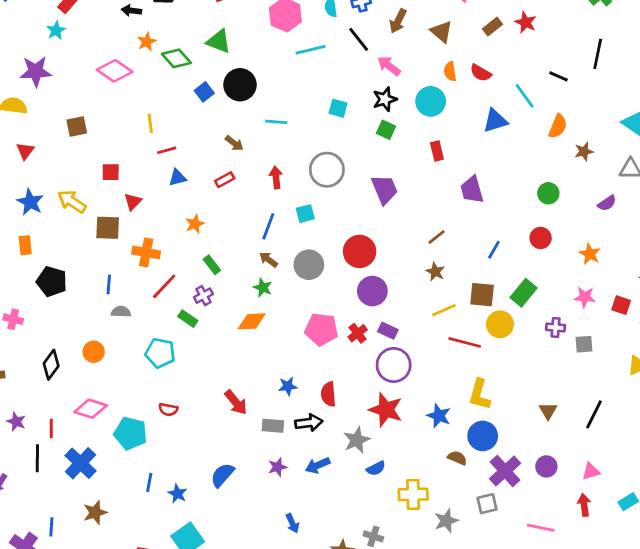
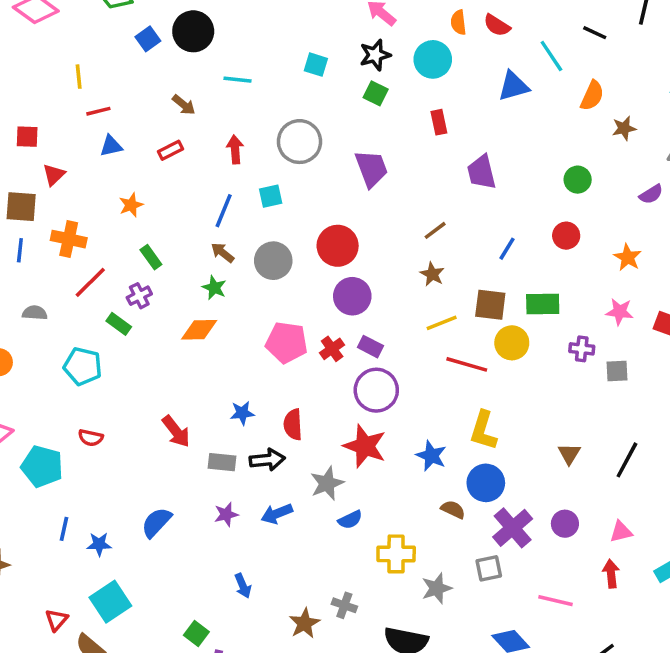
blue line: (109, 285) -> (20, 250), moved
green rectangle: (524, 293) -> (543, 304), turned 48
blue star: (177, 494) -> (99, 544), turned -30

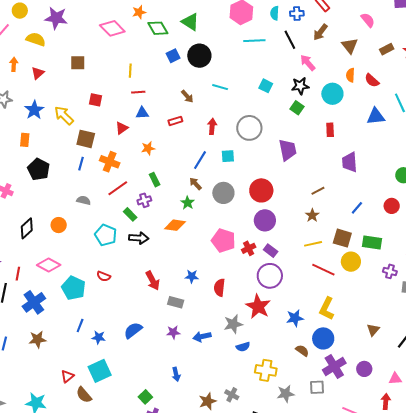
red triangle: (54, 175) -> (122, 128), moved
blue star: (431, 456) -> (295, 318), turned 30
black arrow: (267, 460) -> (139, 238), moved

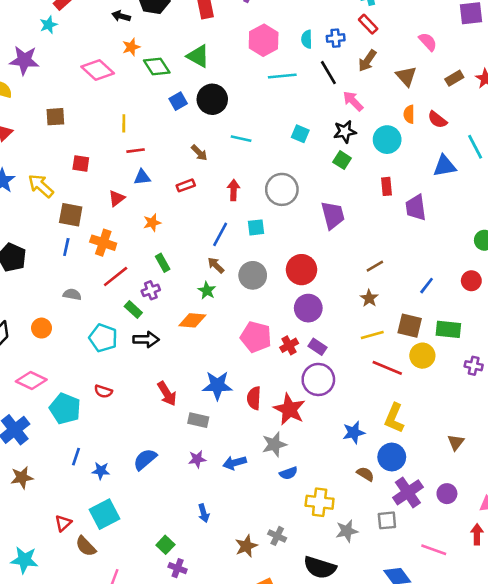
purple trapezoid: (350, 162) -> (416, 208), moved
blue star: (192, 276) -> (217, 385), size x1.6
red star: (258, 306) -> (289, 409), moved

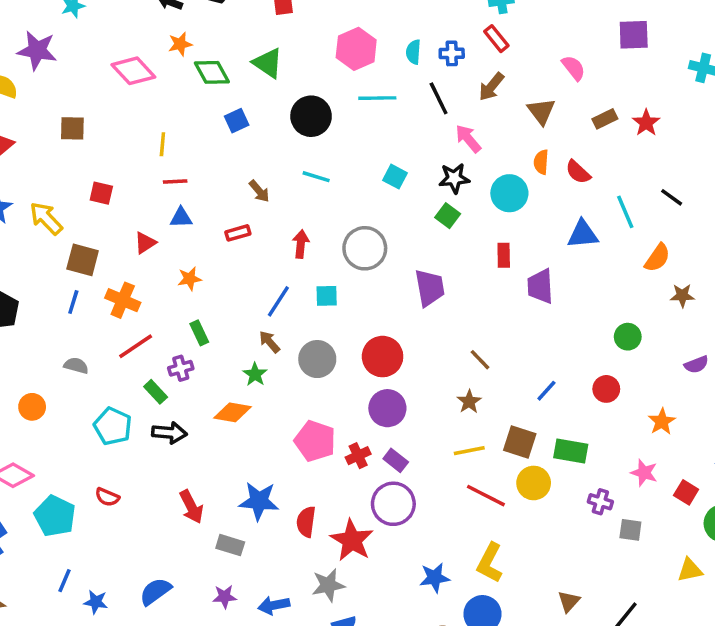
black circle: (212, 99) -> (311, 116), moved
brown line: (375, 266) -> (480, 360), turned 72

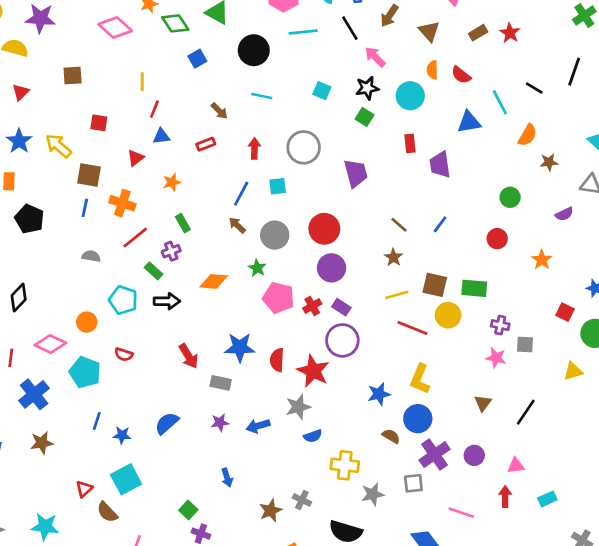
red line: (175, 182) -> (154, 109), turned -60
green star: (255, 374) -> (257, 268), moved
blue line: (546, 391) -> (440, 224), moved
orange circle: (32, 407) -> (87, 322), moved
pink star: (644, 473) -> (496, 358), moved

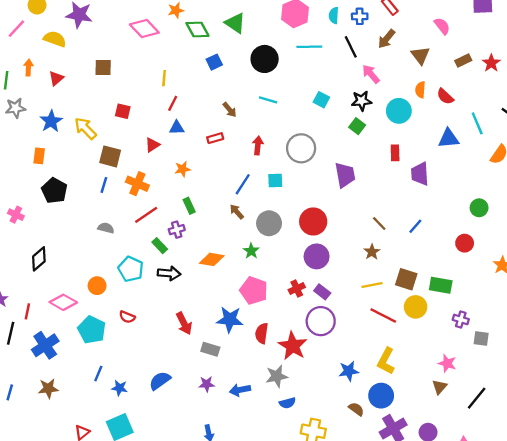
pink pentagon: (279, 298) -> (254, 290), moved
pink star: (496, 358) -> (447, 363), moved

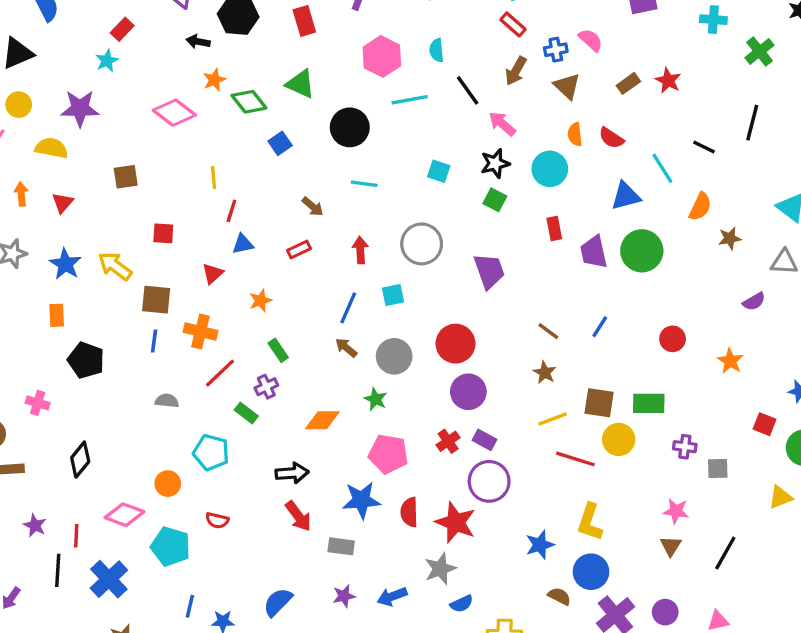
blue cross: (360, 16) -> (556, 50), moved
green circle: (479, 208) -> (642, 251), moved, size x1.6
black arrow: (169, 273) -> (292, 473), moved

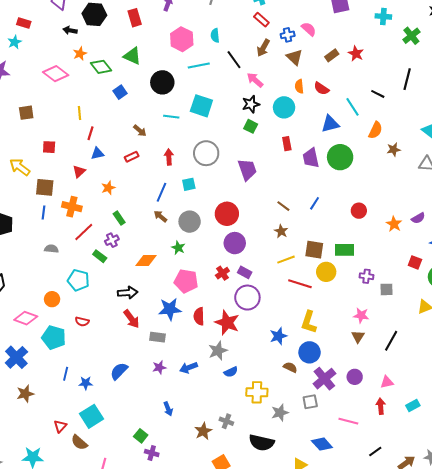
red rectangle: (122, 29) -> (24, 23), turned 64
cyan square: (439, 171) -> (201, 106), moved, size x1.6
purple semicircle: (754, 301) -> (418, 218), moved

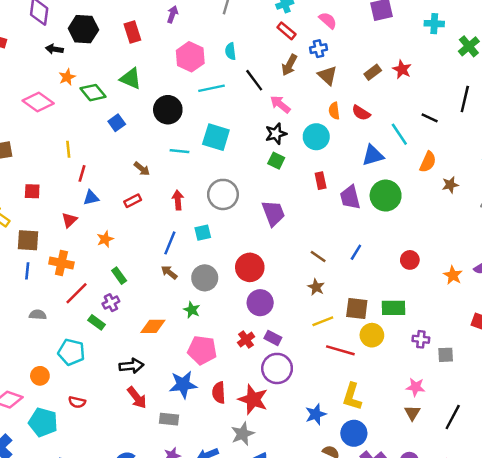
pink semicircle: (309, 29) -> (328, 20), moved

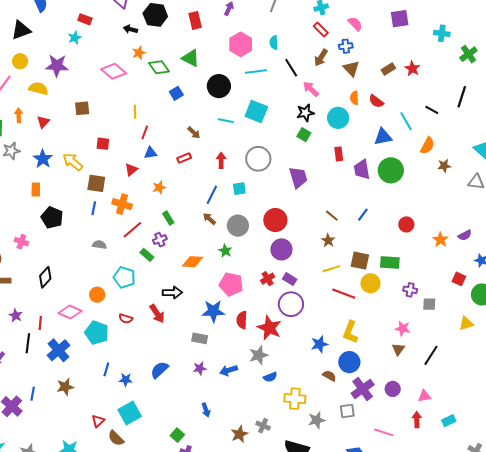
red arrow: (137, 398) -> (157, 314), moved

